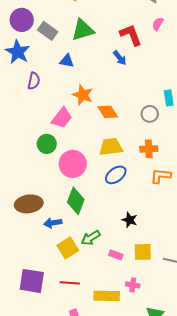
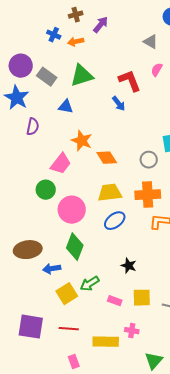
orange cross: (149, 149) -> (148, 195), size x1.4

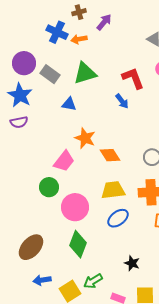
blue cross: (54, 35) -> (57, 32), size x1.5
purple semicircle: (33, 127) -> (19, 122), moved, turned 66
brown ellipse: (28, 250) -> (31, 247), turned -40
blue arrow: (52, 269) -> (42, 280), moved

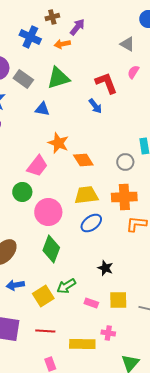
orange arrow: (79, 39) -> (62, 44), moved

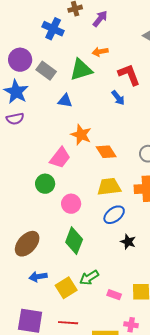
orange arrow: (62, 44) -> (100, 52), moved
pink circle: (48, 212) -> (71, 204), size x0.7
black star: (105, 268) -> (128, 242), moved

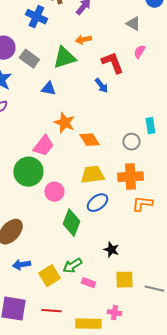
green circle: (45, 184) -> (28, 172), size x1.5
green diamond: (74, 241) -> (71, 223), moved
black star: (128, 242) -> (111, 250), moved
pink rectangle: (114, 295) -> (88, 283), moved

